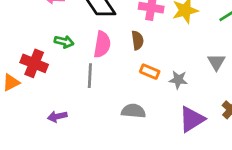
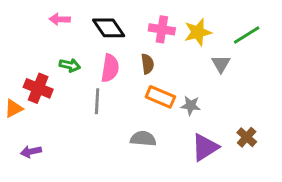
gray triangle: (216, 62) -> (221, 64), moved
orange rectangle: (150, 72) -> (160, 97), size x1.4
purple arrow: (57, 116) -> (31, 152), moved

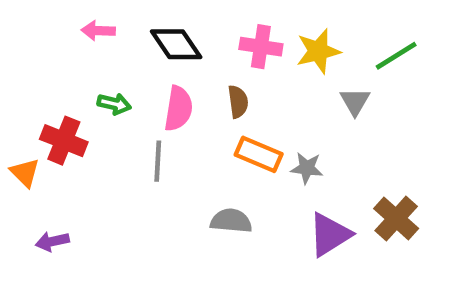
orange triangle: (14, 108) -> (25, 173), turned -48
brown cross: (247, 137) -> (396, 219), size x1.4

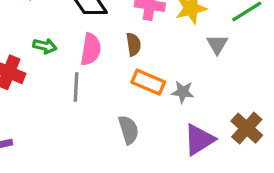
gray semicircle: (231, 221) -> (129, 130), turned 68

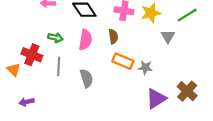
gray line: (76, 87) -> (59, 66), moved
gray semicircle: (129, 130) -> (86, 78), moved

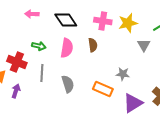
orange rectangle: (123, 61) -> (103, 89), moved
purple arrow: (26, 102) -> (16, 91), moved, turned 120

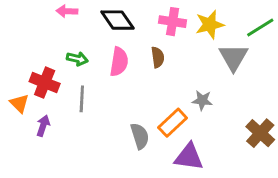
gray triangle: (144, 45) -> (233, 57), size x1.5
gray semicircle: (68, 84) -> (140, 136), moved
orange rectangle: (103, 89) -> (173, 123), turned -66
purple triangle: (133, 103) -> (189, 157), moved, turned 40

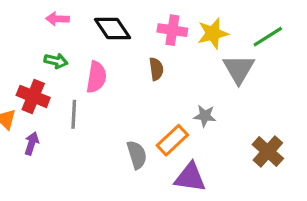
green arrow: (77, 59) -> (56, 61), moved
pink semicircle: (119, 62) -> (96, 77), moved

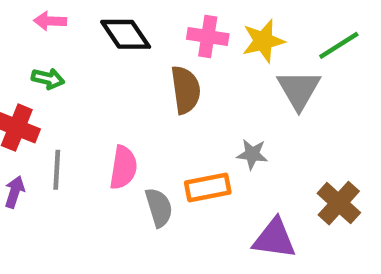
brown semicircle: (156, 69) -> (186, 90), size x1.5
pink semicircle: (96, 77) -> (123, 168), moved
gray line: (74, 114) -> (57, 170), moved
orange rectangle: (172, 140) -> (208, 187), turned 32
purple triangle: (190, 177) -> (274, 239), moved

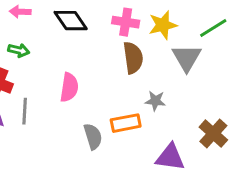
brown semicircle: (186, 90) -> (133, 58), moved
pink semicircle: (123, 168) -> (69, 87), moved

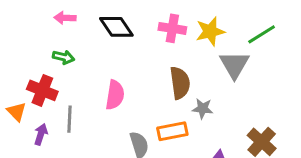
brown semicircle: (133, 58) -> (180, 83), moved

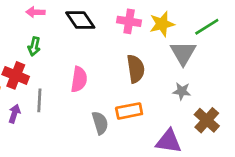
green arrow: (63, 57) -> (34, 46), turned 90
gray star: (203, 109) -> (182, 91), moved

